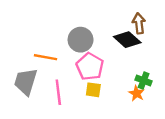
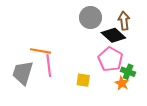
gray circle: (81, 40) -> (91, 18), moved
pink pentagon: (90, 67) -> (110, 59), moved
pink line: (58, 92) -> (49, 66), moved

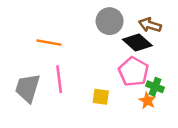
brown arrow: (124, 21) -> (150, 25), turned -66
orange line: (40, 51) -> (49, 43), moved

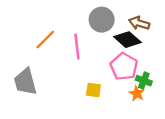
orange line: (49, 43) -> (45, 40), turned -55
pink line: (59, 79) -> (77, 47), moved
gray trapezoid: (28, 88) -> (25, 82), turned -32

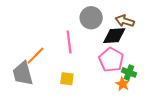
orange line: (45, 40) -> (35, 56), moved
black diamond: (127, 40) -> (114, 36), turned -45
yellow square: (93, 90) -> (67, 79), moved

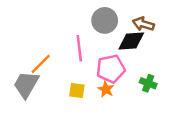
pink pentagon: (111, 60) -> (111, 69), moved, turned 30
gray trapezoid: (23, 73) -> (26, 84), turned 45
orange star: (123, 84) -> (106, 89), moved

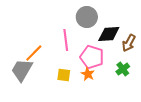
brown arrow: (143, 24) -> (129, 43), moved, turned -78
pink pentagon: (111, 69) -> (92, 57), turned 30
green cross: (148, 83) -> (123, 69), turned 32

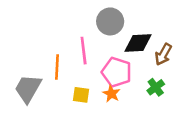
orange line: (34, 53) -> (57, 67), moved, turned -42

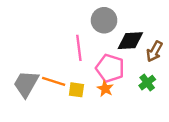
orange line: (57, 67) -> (54, 81), moved, turned -75

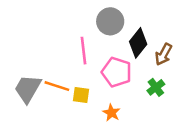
black diamond: (130, 41) -> (138, 43), turned -48
orange star: (105, 89) -> (111, 113), moved

